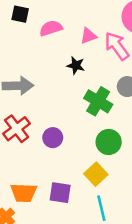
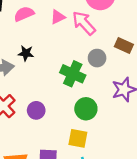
black star: (76, 65) -> (26, 53), moved
yellow square: (96, 174) -> (78, 138), turned -30

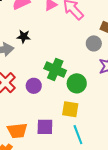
gray circle: (97, 58) -> (94, 43), moved
green cross: (73, 74) -> (55, 70), moved

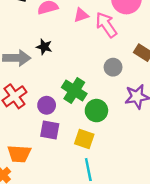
gray circle: (94, 43) -> (113, 67), moved
purple square: (45, 127) -> (50, 130), moved

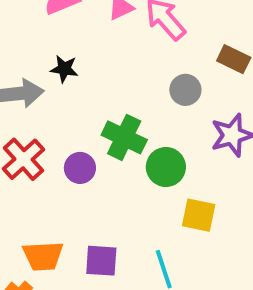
purple square: (50, 130) -> (101, 261), moved
yellow square: (84, 139) -> (199, 215), moved

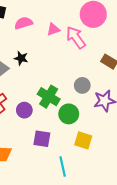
gray circle: (185, 90) -> (82, 85), moved
purple square: (101, 261) -> (42, 139), moved

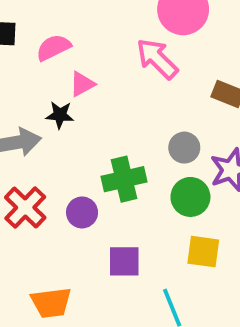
pink triangle: (53, 29) -> (82, 84), moved
green cross: (49, 97) -> (124, 179), turned -35
green circle: (69, 114) -> (190, 197), moved

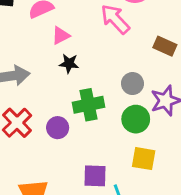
black star: (60, 115) -> (69, 63), moved
purple square: (124, 261) -> (95, 176), moved

